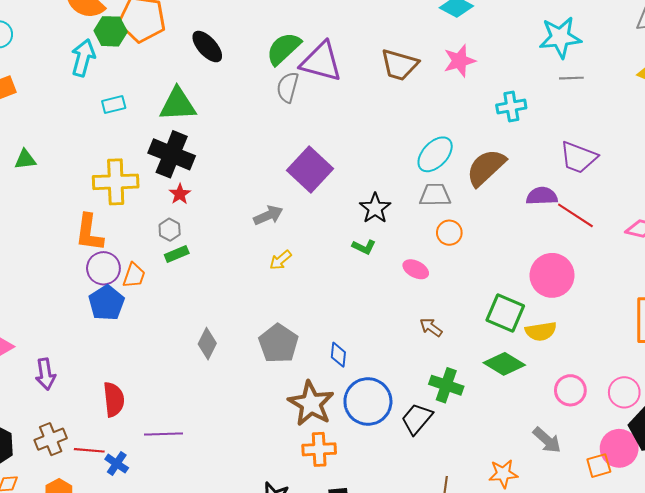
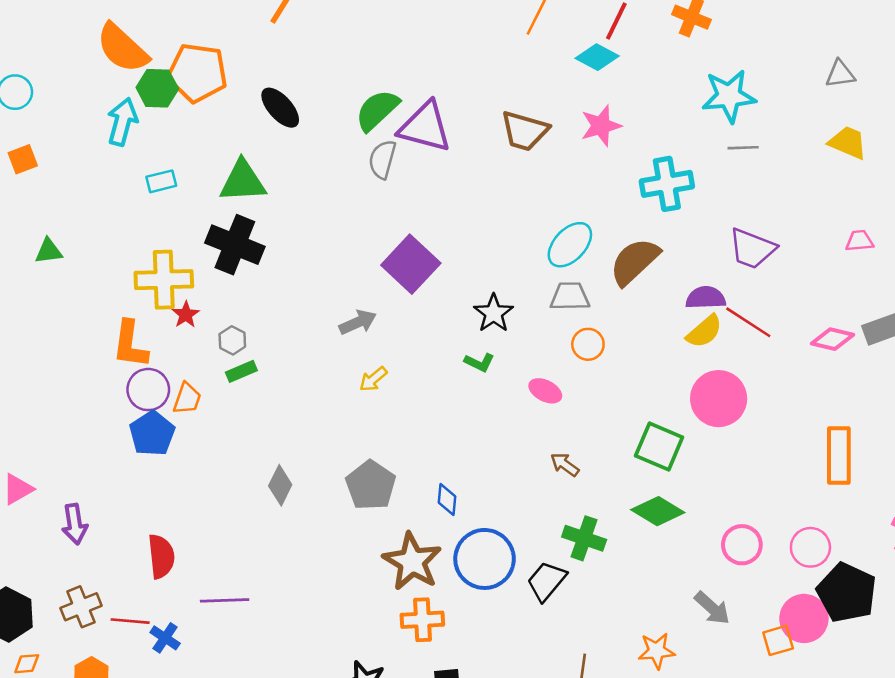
cyan cross: (511, 107) -> (667, 184), size x1.4
red star: (180, 194) -> (186, 315), moved
yellow semicircle: (541, 331) -> (704, 331), moved, turned -32

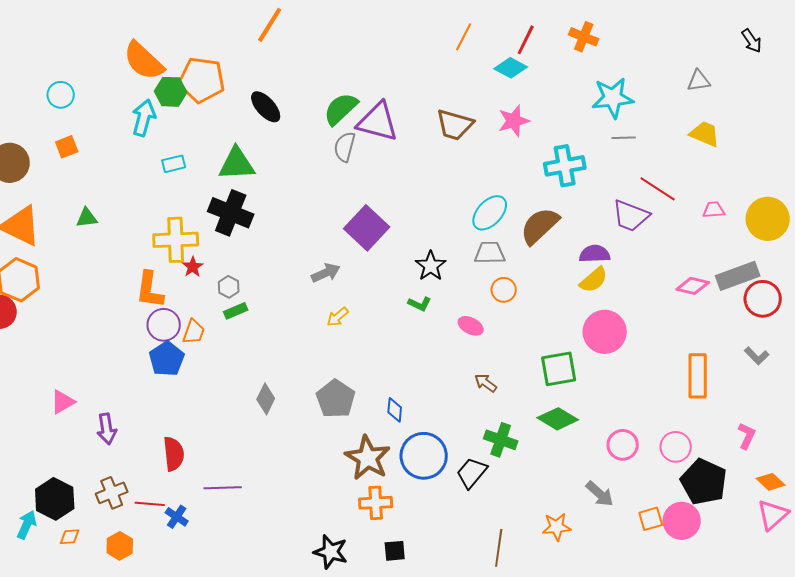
red line: (748, 322) -> (658, 189), moved
green square: (659, 446) -> (559, 369), turned -33
pink circle: (804, 618) -> (682, 521), moved

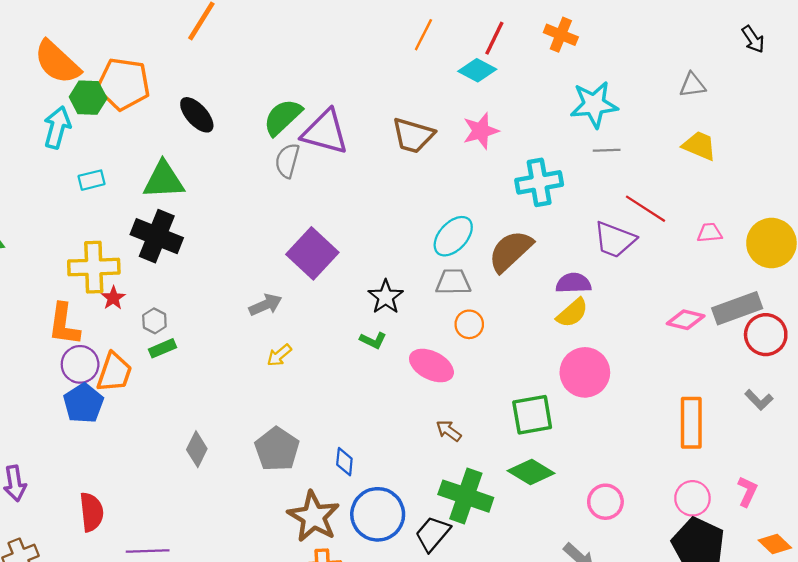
pink ellipse: (471, 326) -> (431, 366), size x1.5
orange trapezoid: (194, 332) -> (114, 372), size x1.4
green cross: (501, 440) -> (466, 496), size x1.4
pink circle: (676, 447) -> (692, 498), moved

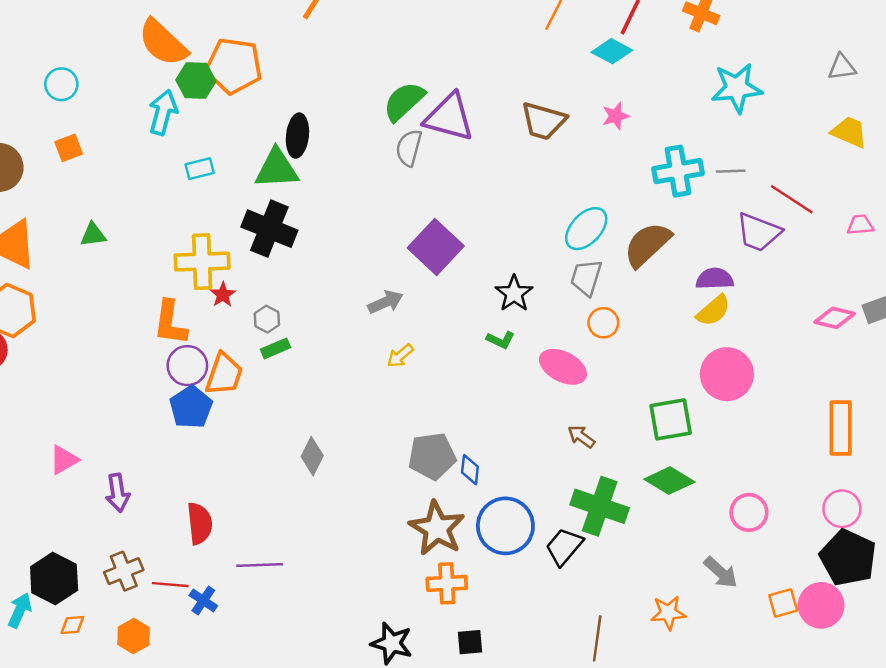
black ellipse: (197, 115) -> (297, 136), moved, turned 48
pink star: (481, 131) -> (616, 116), size x0.7
gray line: (607, 150) -> (731, 171), moved
gray trapezoid: (453, 282) -> (586, 278), turned -72
gray pentagon: (277, 449) -> (432, 456), moved, turned 30

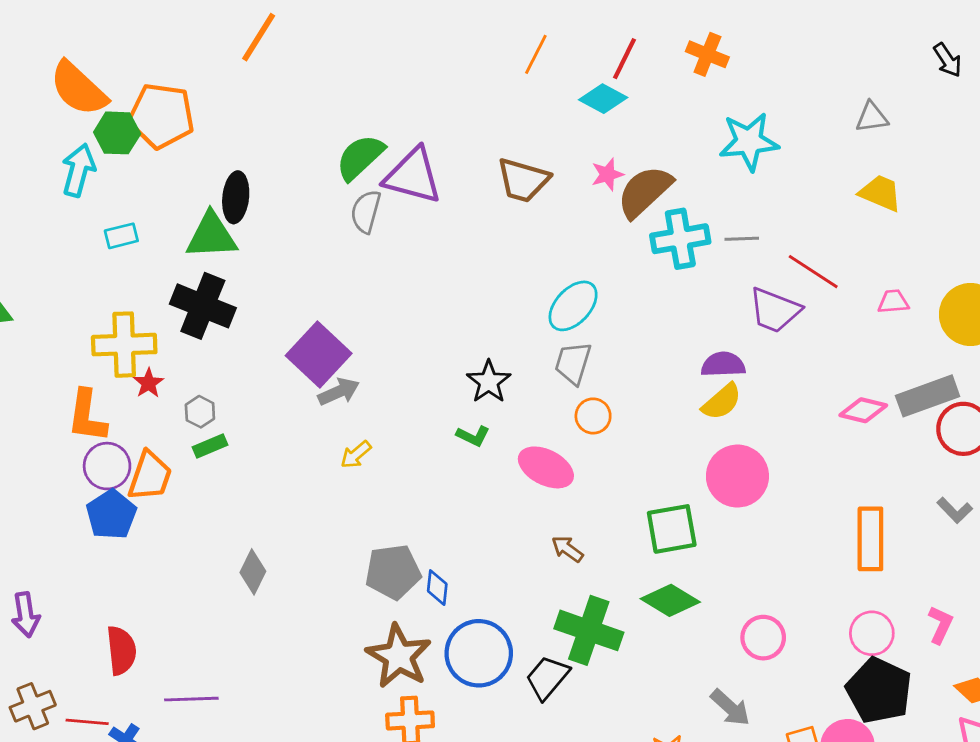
brown semicircle: (647, 244) -> (645, 192), moved
purple square: (436, 247) -> (319, 355), moved

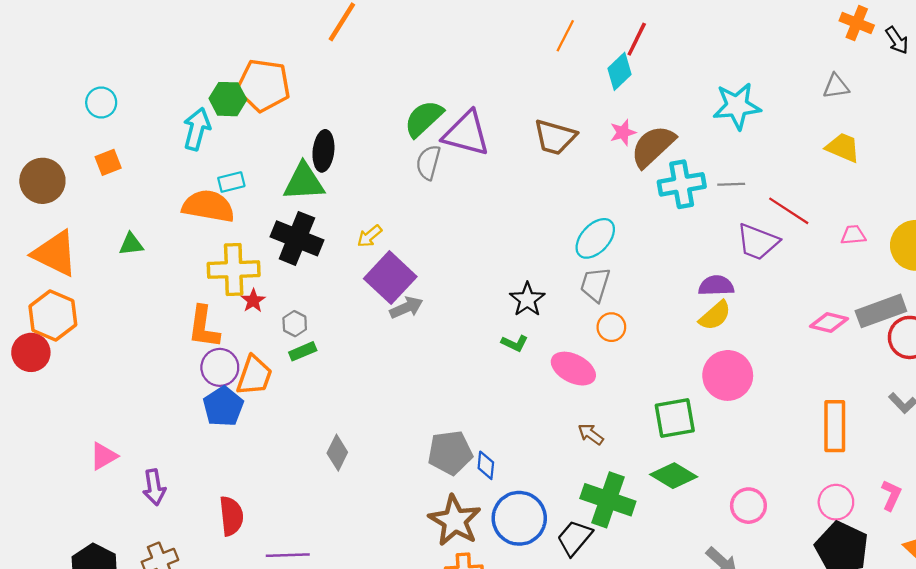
orange cross: (707, 54) -> (857, 23), moved
orange semicircle: (78, 89) -> (208, 206), moved, turned 147
cyan diamond: (603, 99) -> (619, 71), turned -72
yellow arrow: (356, 455) -> (370, 236), moved

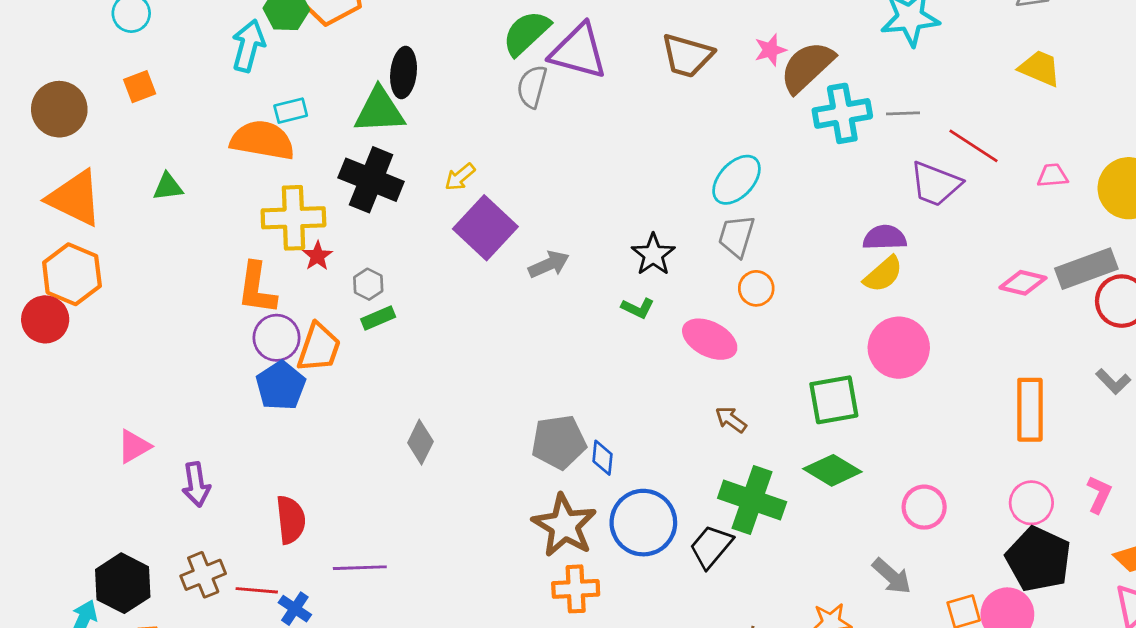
gray arrow: (406, 308) -> (549, 264), moved

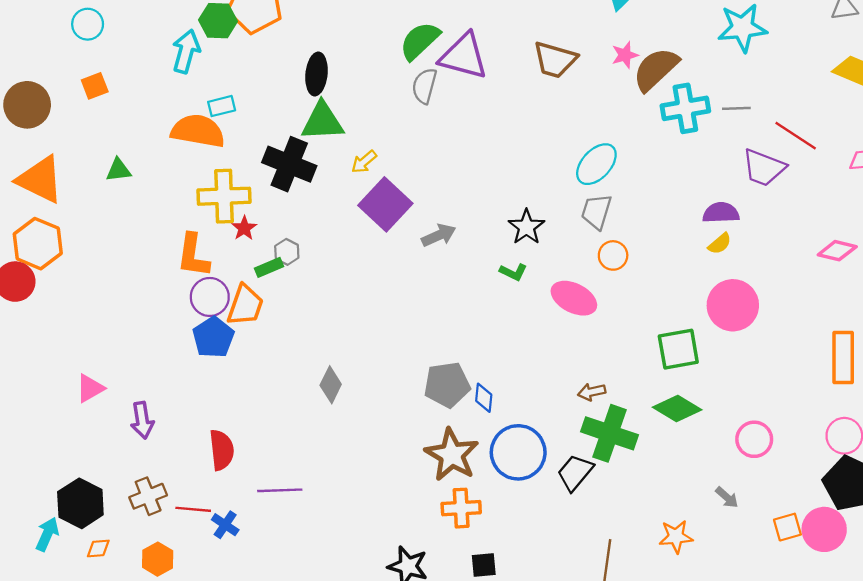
green triangle: (380, 111) -> (322, 121), moved
yellow semicircle: (883, 274) -> (720, 244), size x0.7
green rectangle: (378, 318) -> (269, 267), moved
brown arrow: (731, 420) -> (592, 392), moved, turned -48
gray arrow: (892, 576) -> (727, 497), size x0.7

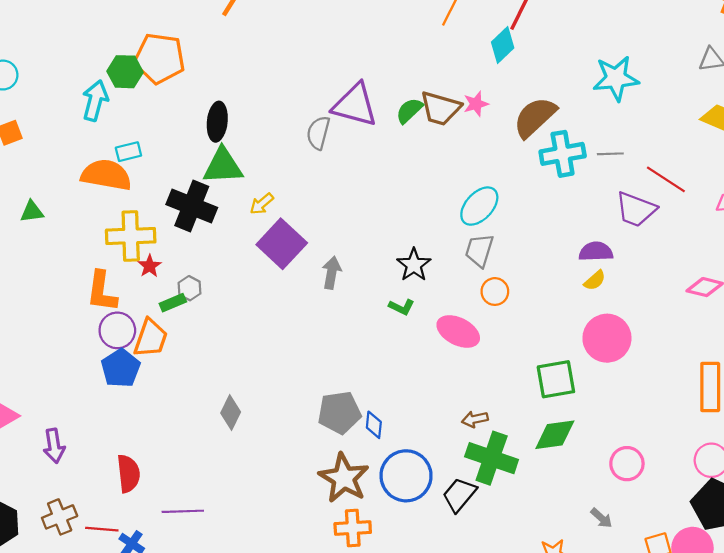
green semicircle: (420, 41) -> (409, 111), moved, size x0.7
pink star: (625, 55) -> (476, 104), moved
gray arrow: (439, 235) -> (332, 273), turned -56
green diamond: (677, 408) -> (555, 435), turned -39

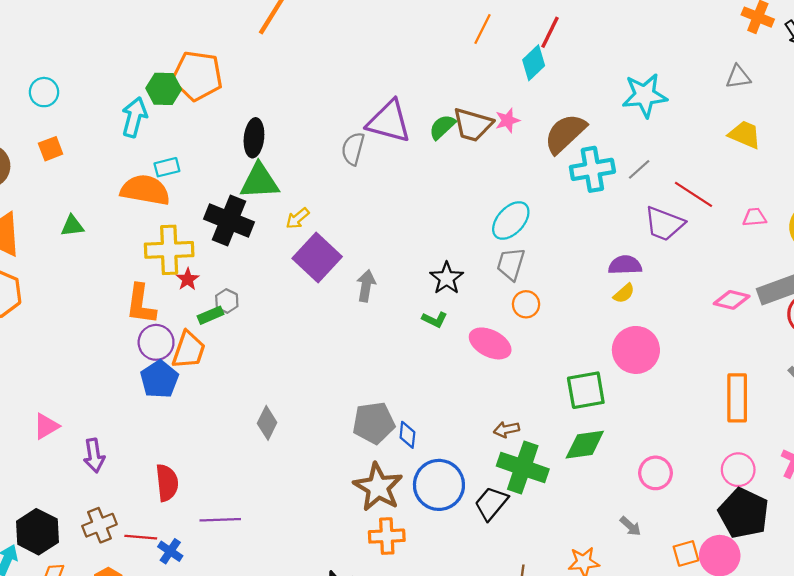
gray line: (610, 154) -> (639, 169), turned -40

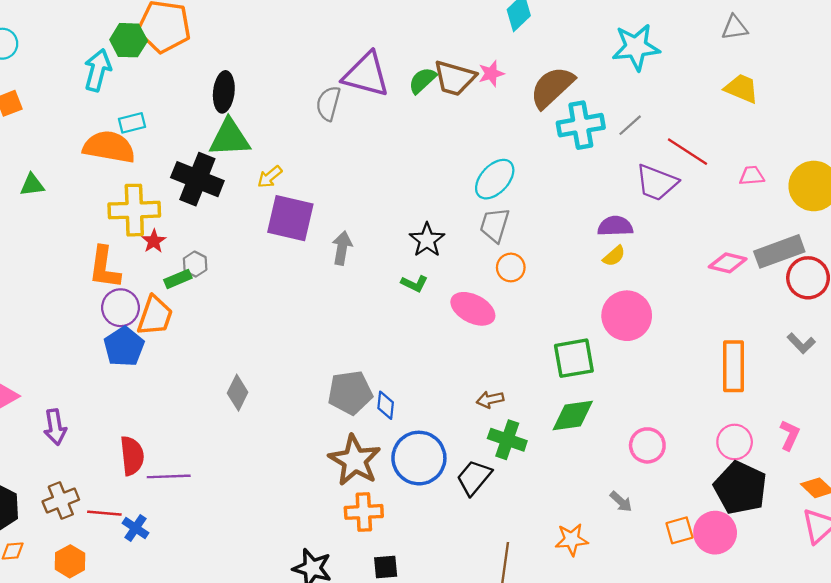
purple square: (317, 257) -> (290, 218), turned -30
green cross: (523, 467) -> (507, 440), size x0.7
purple line: (220, 520) -> (169, 476), moved

